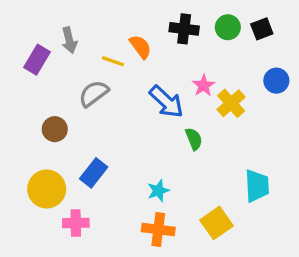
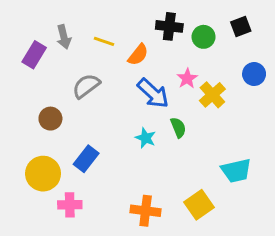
green circle: (228, 27) -> (204, 37), moved
orange semicircle: (140, 47) -> (138, 55), moved, turned 75
yellow line: (113, 61) -> (104, 41), moved
cyan trapezoid: (257, 186) -> (236, 171), turned 80
cyan star: (158, 191) -> (146, 138), moved, turned -30

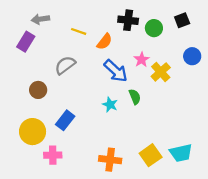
gray arrow: (64, 37) -> (40, 19), moved, turned 96
cyan trapezoid: (236, 171) -> (181, 153), moved

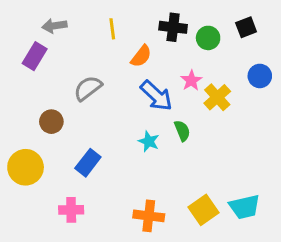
yellow line: (79, 31) -> (112, 29), moved, turned 64
yellow circle: (33, 132) -> (26, 167), moved

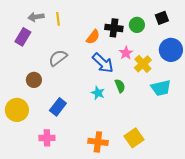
black cross: (173, 27) -> (114, 28), moved
yellow line: (112, 29) -> (58, 19), moved
blue circle: (260, 76) -> (171, 50), size x1.5
cyan trapezoid: (245, 207) -> (161, 88), moved

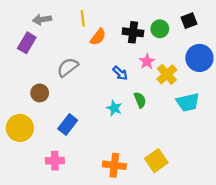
yellow line: (58, 19) -> (83, 18), moved
orange semicircle: (93, 37) -> (98, 37), moved
blue arrow: (103, 63) -> (120, 73), size x0.6

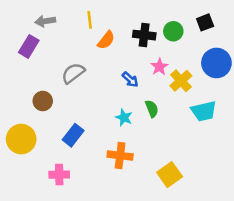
orange cross: (114, 165) -> (120, 156), moved

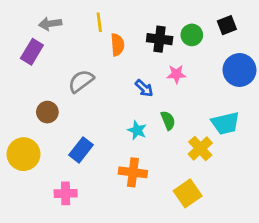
orange semicircle: (106, 40) -> (117, 45), turned -42
pink star: (159, 67) -> (176, 74), turned 30
yellow cross: (181, 81) -> (200, 149), moved

